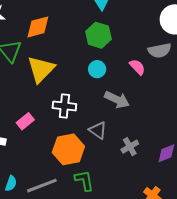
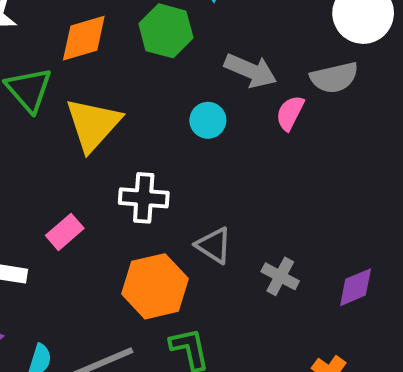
green hexagon: (98, 35) -> (166, 31), moved
pink semicircle: (137, 67) -> (290, 113), turned -108
gray arrow: (117, 100) -> (251, 71), moved
gray cross: (130, 147) -> (280, 276), turned -30

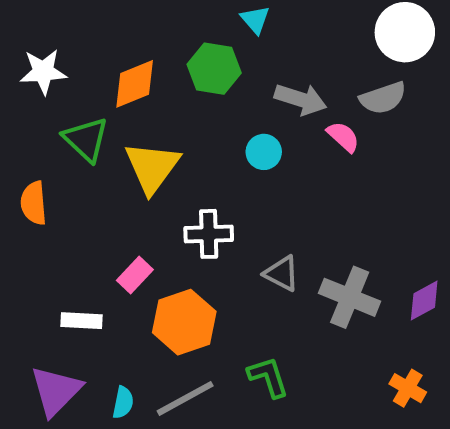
pink semicircle: (290, 113) -> (343, 137), turned 111
gray cross: (280, 276) -> (350, 297), size x1.6
orange hexagon: (155, 286) -> (184, 322), moved

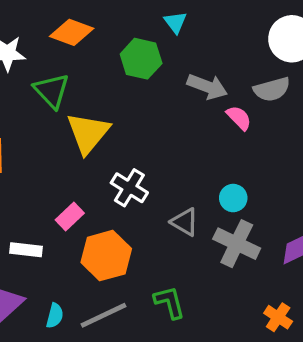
orange diamond: (135, 84) -> (72, 32), moved, turned 39
green triangle: (86, 139) -> (52, 91), moved
cyan circle: (264, 152) -> (233, 198), moved
white cross: (209, 234) -> (129, 188), turned 30

